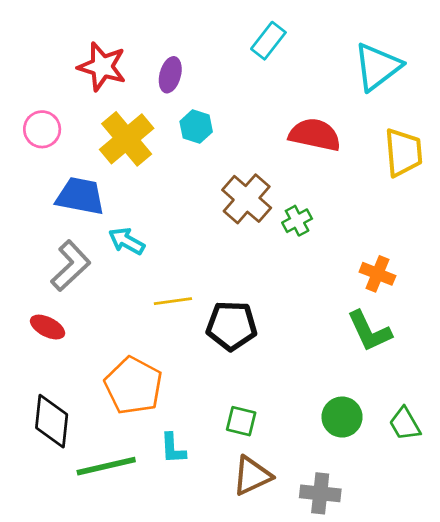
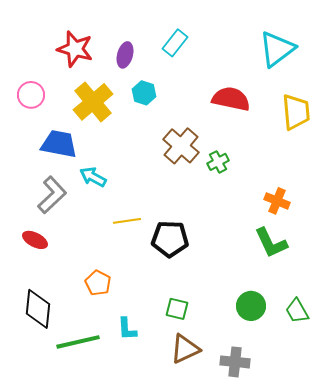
cyan rectangle: (268, 41) -> (175, 43), moved
orange pentagon: (133, 386) -> (98, 283), size x0.6

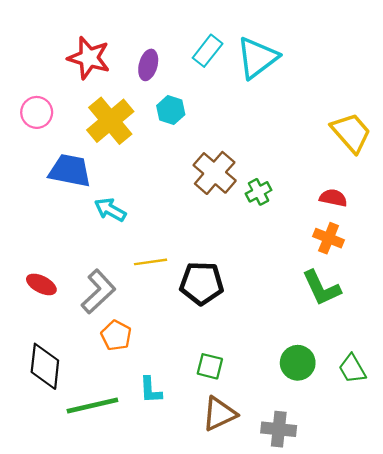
cyan triangle: (277, 49) -> (257, 58), moved
red semicircle: (231, 99) -> (333, 198), moved, size x0.6
yellow trapezoid: (296, 112) -> (351, 133), turned -36
gray L-shape: (52, 195) -> (98, 292), moved

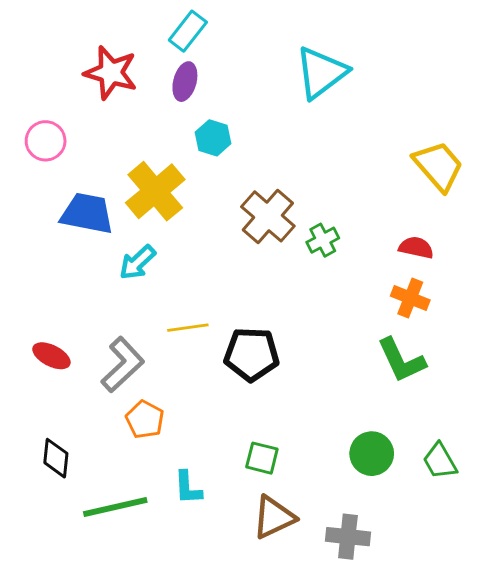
cyan rectangle: (208, 51) -> (188, 31), moved
yellow cross: (110, 121) -> (155, 191), moved
cyan arrow: (110, 210) -> (137, 262), turned -72
black diamond: (45, 366) -> (56, 458), size x0.7

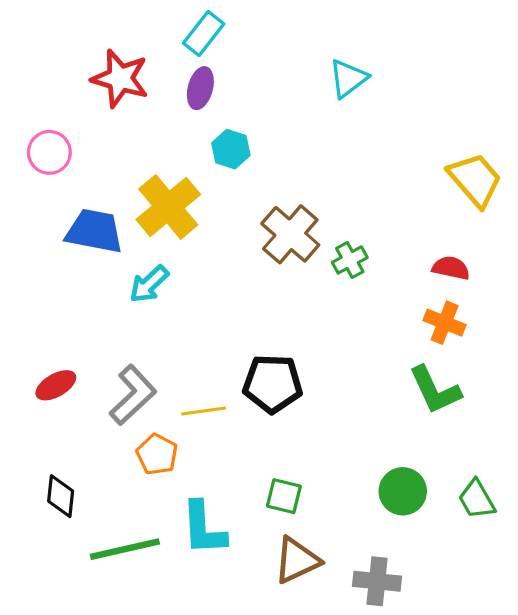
cyan triangle: (321, 73) -> (348, 78), size x0.7
yellow line: (188, 328) -> (204, 411), moved
red ellipse: (51, 356) -> (56, 385), turned -57
cyan L-shape: (188, 488) -> (204, 528), size x1.5

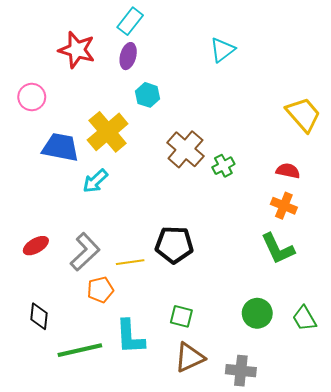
orange pentagon: (157, 454) -> (100, 290), turned 30

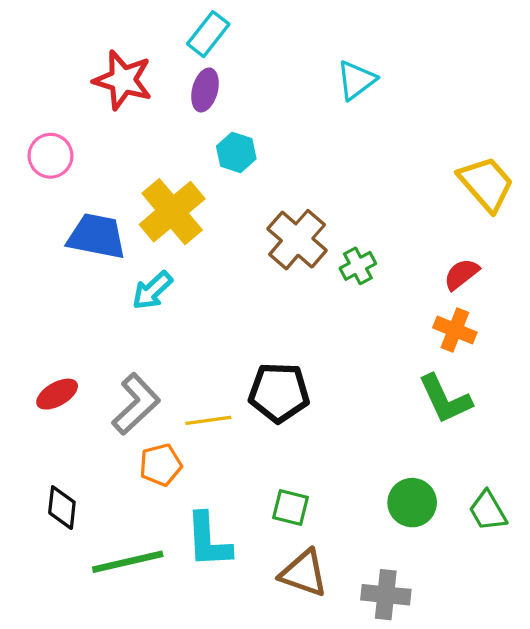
red semicircle: (288, 171) -> (461, 274), turned -50
brown triangle: (190, 357) -> (304, 573), turned 44

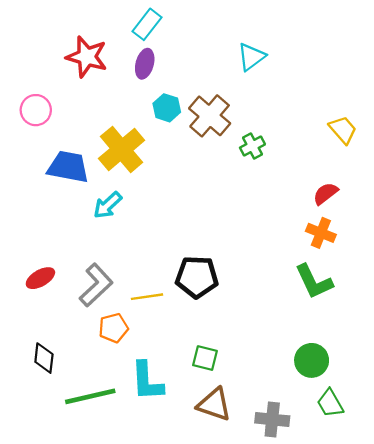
yellow trapezoid: (486, 184) -> (343, 130), size x0.7
brown cross: (297, 240) -> (210, 116), moved
green cross: (358, 266) -> (252, 146), moved
green circle: (412, 503) -> (312, 360), moved
green trapezoid: (488, 511) -> (330, 403), moved

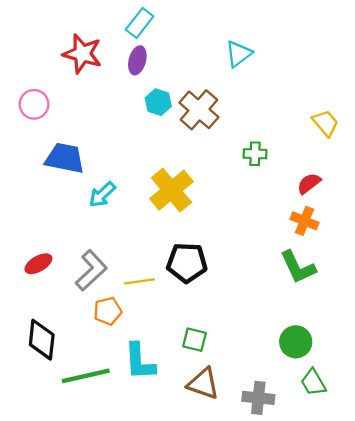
green cross: (252, 146) -> (255, 154), moved, turned 30
yellow cross: (122, 149) -> (171, 190), moved
black diamond: (44, 358) -> (42, 340), size x1.4

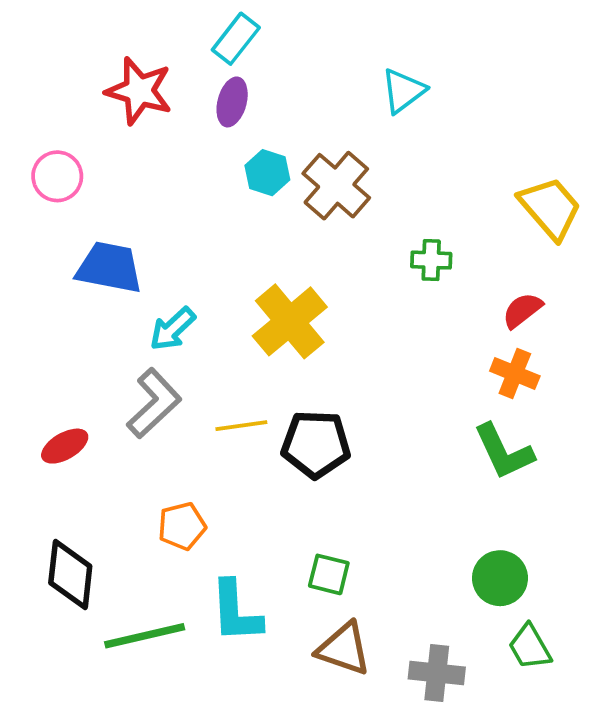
yellow trapezoid: (325, 123) -> (550, 208), size x1.4
gray L-shape: (91, 270) -> (154, 403), moved
yellow line: (140, 281) -> (241, 426), moved

